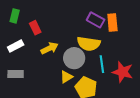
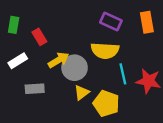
orange rectangle: (112, 23) -> (147, 22), moved
gray circle: (74, 58) -> (75, 68), moved
gray rectangle: (16, 74) -> (35, 89), moved

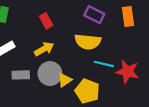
red rectangle: (39, 37) -> (46, 21), moved
gray circle: (75, 68) -> (50, 74), moved
cyan line: (123, 74) -> (104, 64), turned -66

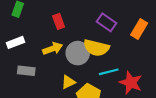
orange rectangle: (128, 17) -> (139, 29), turned 30
cyan line: (104, 64) -> (109, 72), turned -36
gray circle: (50, 74) -> (78, 53), moved

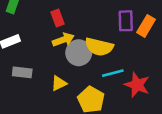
purple rectangle: (106, 22) -> (126, 21), moved, turned 54
yellow arrow: (53, 49) -> (63, 40), moved
yellow triangle: (68, 82) -> (59, 83), moved

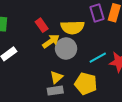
yellow semicircle: (99, 47) -> (72, 27), moved
gray rectangle: (22, 72) -> (55, 91), moved

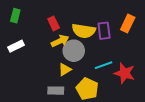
purple rectangle: (97, 13) -> (104, 31), moved
yellow triangle: (57, 77) -> (65, 70), moved

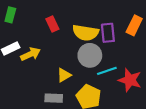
yellow arrow: (60, 41) -> (30, 54), moved
gray circle: (74, 51) -> (90, 55), moved

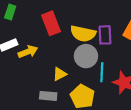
red rectangle: (52, 24) -> (51, 23), size x1.5
cyan line: (107, 71) -> (102, 72), turned -72

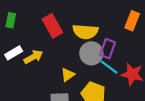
purple rectangle: (105, 35) -> (108, 49), moved, turned 30
cyan line: (102, 72) -> (109, 67), turned -48

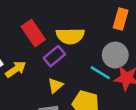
purple rectangle: (108, 49) -> (54, 56), moved, turned 36
gray circle: (91, 53) -> (115, 55), moved

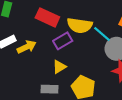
red rectangle: (33, 33) -> (47, 17), turned -40
cyan line: (100, 73) -> (102, 34), moved

